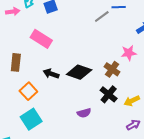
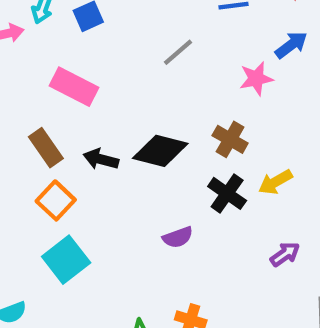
gray line: (102, 17) -> (178, 52), moved
pink star: (129, 53) -> (256, 79), moved
brown rectangle: (16, 62) -> (46, 148), moved, turned -36
yellow arrow: (132, 101) -> (275, 182), moved

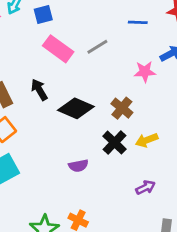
pink rectangle: (74, 87) -> (58, 49), moved
black arrow: (101, 159) -> (39, 90), moved, turned 35

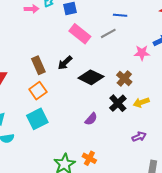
blue line: (138, 22) -> (120, 15), moved
black arrow: (39, 90) -> (65, 63), turned -105
purple semicircle: (78, 166) -> (91, 119), turned -40

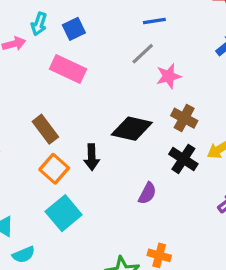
pink rectangle: (80, 34) -> (68, 69), moved
pink star: (142, 53) -> (169, 76), moved
black arrow: (65, 63) -> (92, 157), moved, turned -35

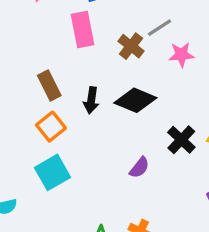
pink rectangle: (68, 69) -> (82, 30), turned 44
brown cross: (184, 118) -> (131, 46), moved
black arrow: (92, 157) -> (91, 100), moved

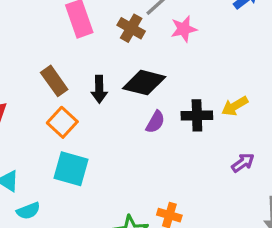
black cross: (181, 140) -> (197, 115), turned -36
purple semicircle: (139, 168) -> (155, 122), moved
cyan square: (52, 172) -> (71, 169), turned -36

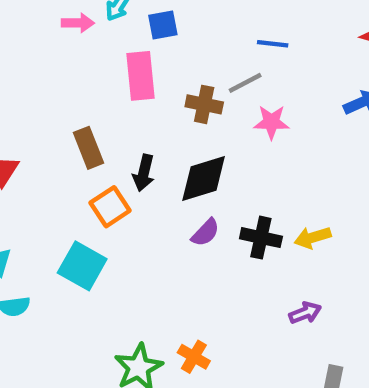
brown cross: (131, 28) -> (204, 104), turned -32
black diamond: (144, 83) -> (204, 178), turned -45
orange square: (62, 122) -> (110, 207), moved

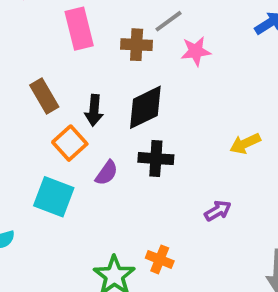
purple semicircle: (205, 233) -> (107, 173), moved
black cross: (261, 238) -> (156, 159), moved
purple arrow: (305, 313) -> (218, 211), moved

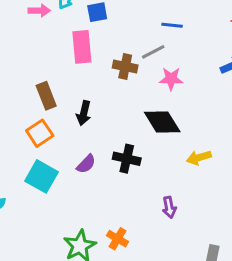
black diamond: (145, 107) -> (162, 122), moved, turned 75
orange square: (70, 143) -> (40, 133), moved
purple arrow: (218, 211) -> (169, 207), turned 100

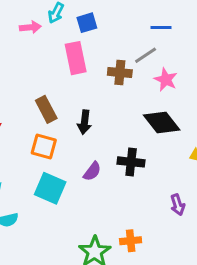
pink star: (171, 79) -> (166, 80), turned 30
orange square: (40, 133) -> (44, 146), turned -35
orange cross: (118, 239) -> (131, 241), turned -30

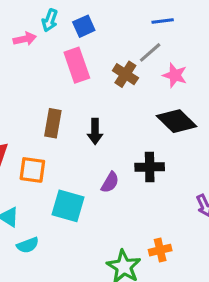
brown cross: (120, 73) -> (125, 74), turned 35
brown rectangle: (46, 109) -> (53, 123), turned 45
orange square: (44, 146) -> (32, 170), moved

